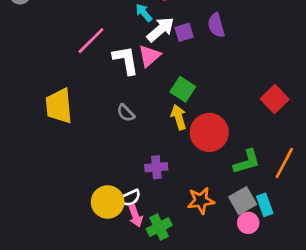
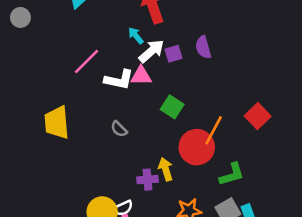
pink triangle: (149, 56) -> (141, 76), turned 40
white L-shape: (126, 60) -> (119, 80), turned 112
yellow arrow: (179, 117) -> (166, 169), moved
orange line: (284, 163) -> (214, 130), moved

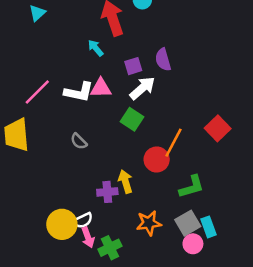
white arrow: (151, 51) -> (142, 88), moved
pink line: (87, 62) -> (37, 92), moved
red circle: (197, 147) -> (157, 159), size x0.7

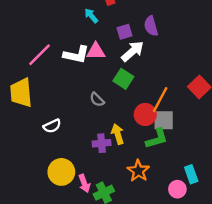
gray semicircle: (79, 141) -> (97, 100), moved
green L-shape: (192, 187) -> (157, 139), moved
white semicircle: (83, 220) -> (52, 126), moved
orange star: (149, 223) -> (138, 171), turned -30
gray square: (188, 223) -> (164, 120), moved, turned 30

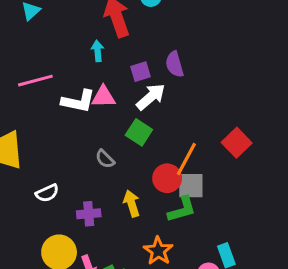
cyan arrow: (91, 16) -> (98, 51), turned 35
pink line: (40, 55) -> (35, 81), moved, turned 30
purple cross: (102, 143) -> (89, 214), moved

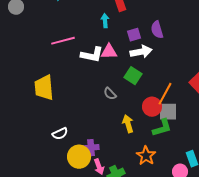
white arrow: (151, 97) -> (141, 52), turned 30
white semicircle: (47, 193) -> (60, 134), moved
purple cross: (89, 214) -> (91, 148), moved

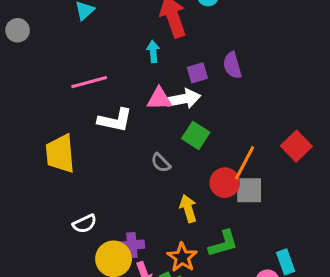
white arrow: (141, 52) -> (184, 99), moved
white L-shape: (92, 55) -> (115, 120), moved
green L-shape: (162, 128) -> (223, 244), moved
orange star: (146, 156) -> (182, 257), moved

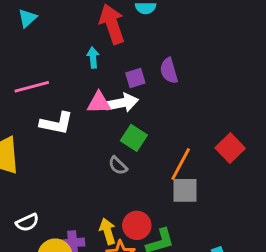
gray semicircle: (161, 163) -> (118, 166), moved
red circle: (225, 183) -> (137, 225), moved
yellow arrow: (188, 209) -> (108, 231), moved

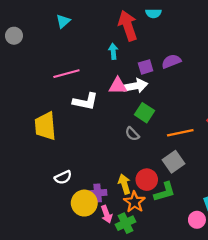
purple semicircle: (169, 71) -> (171, 61), turned 84
orange line: (181, 164) -> (180, 133), turned 50
gray square: (185, 190) -> (174, 162), moved, turned -35

